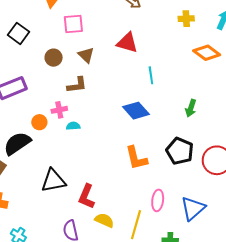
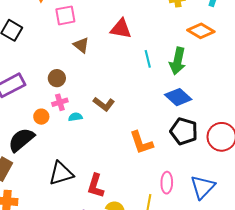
brown circle: (54, 58) -> (57, 78), moved
brown L-shape: (77, 85) -> (104, 104), moved, turned 50
green arrow: (191, 108) -> (178, 61), moved, size x1.5
blue diamond: (136, 111) -> (178, 97), moved

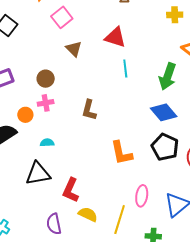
pink square: (65, 15) -> (62, 17), turned -35
cyan line: (148, 59) -> (125, 68), moved
brown L-shape: (104, 104) -> (89, 110), turned 60
cyan semicircle: (75, 117) -> (47, 143), moved

